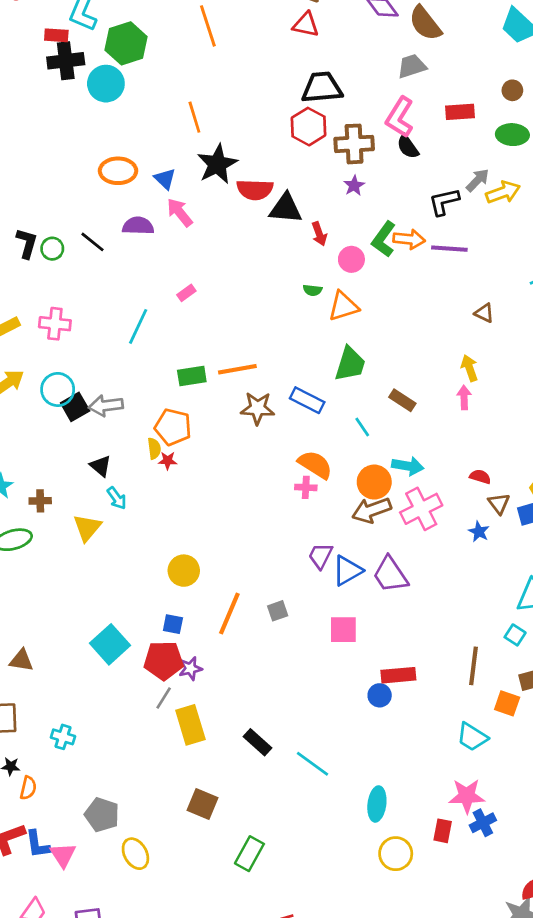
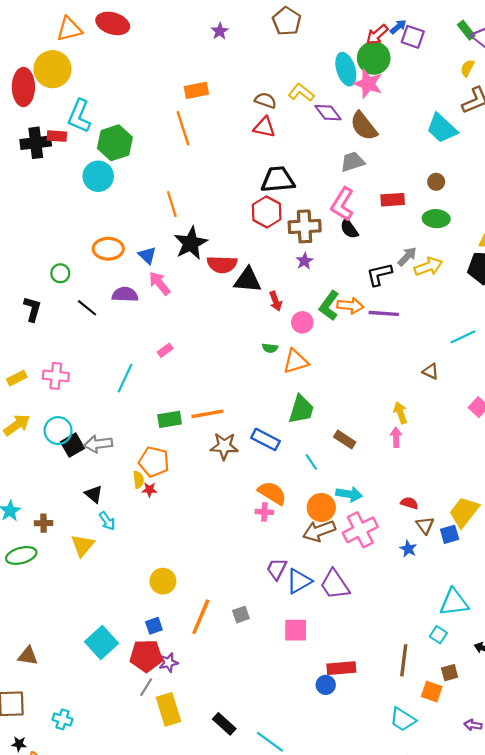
black cross: (66, 61) -> (36, 143), moved
green circle: (52, 249) -> (60, 273), moved
brown triangle: (484, 313) -> (431, 371), moved
blue square: (173, 624) -> (154, 626), turned -30

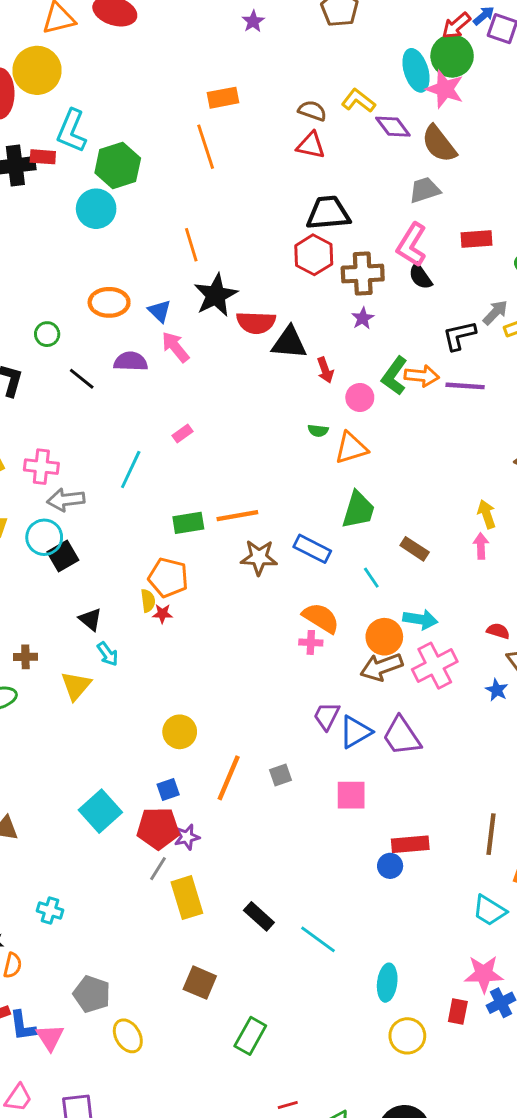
gray arrow: (98, 444) -> (66, 500), moved

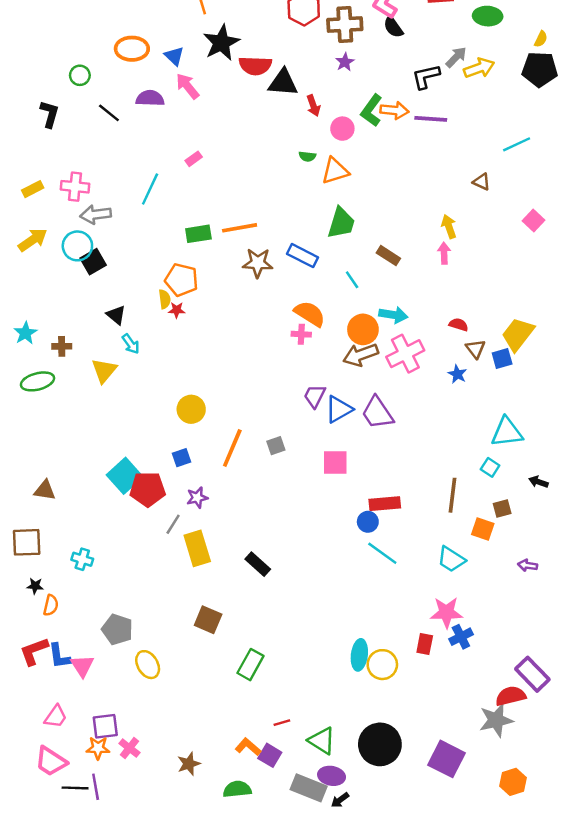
red pentagon: (158, 828) -> (148, 489), moved
cyan line: (318, 939) -> (382, 553), moved
cyan ellipse: (387, 983) -> (359, 655), moved

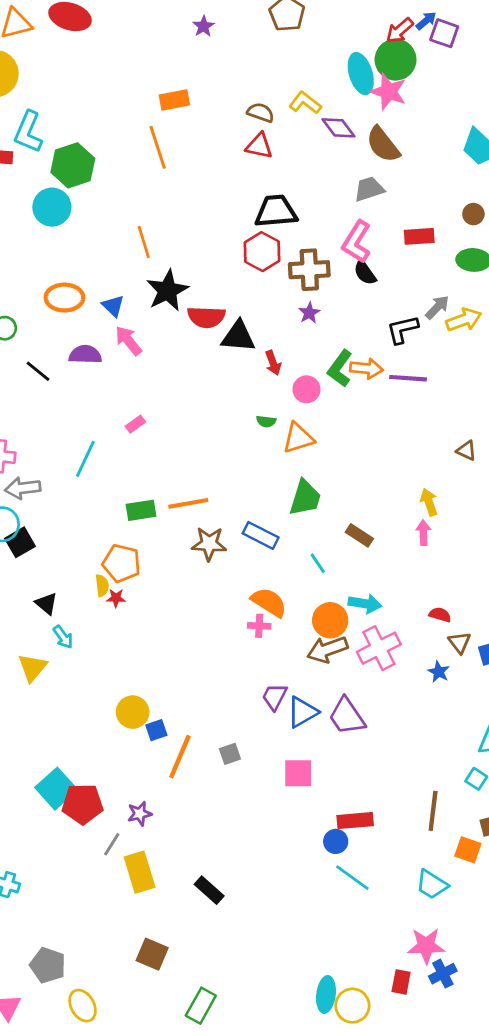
blue square: (181, 458) -> (156, 730), moved

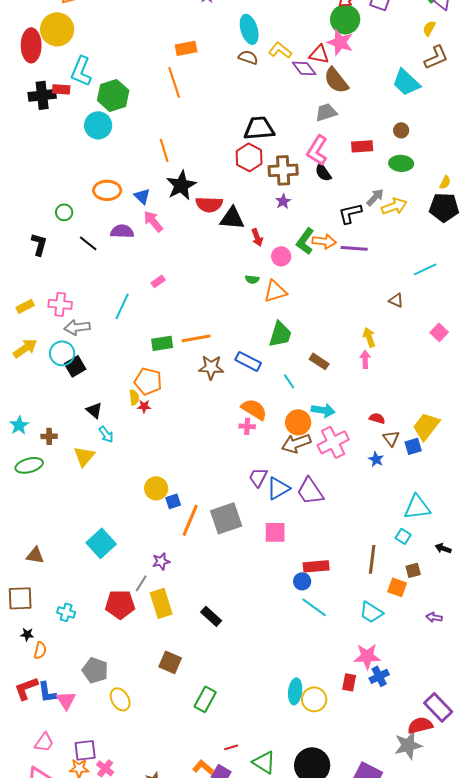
cyan ellipse: (361, 74) -> (249, 29), moved
red triangle: (259, 146) -> (319, 54), moved
gray square: (230, 754) -> (226, 518), size x2.0
red pentagon: (83, 804) -> (120, 604), moved

